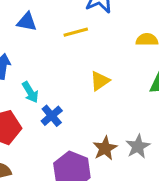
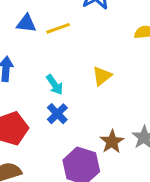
yellow line: (76, 32) -> (58, 28), moved
cyan arrow: (30, 92) -> (55, 85), moved

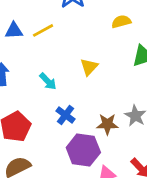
blue cross: (57, 114) -> (65, 115), moved
brown star: (112, 142) -> (107, 124), turned -30

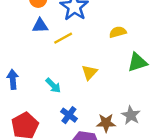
yellow line: (43, 30) -> (63, 38), moved
blue triangle: (14, 31) -> (40, 26), moved

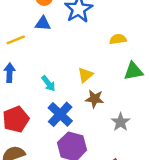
yellow line: (63, 38) -> (16, 40), moved
blue cross: (69, 115) -> (60, 114), size x1.5
brown star: (106, 123) -> (95, 99), moved

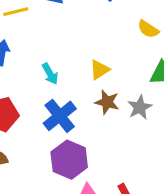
yellow semicircle: (118, 39) -> (148, 29), turned -147
gray star: (121, 122) -> (140, 107), moved

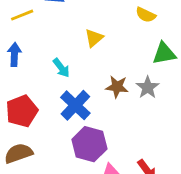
yellow triangle: (100, 70) -> (94, 38), moved

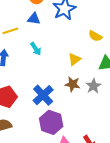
yellow triangle: (94, 38) -> (74, 59), moved
cyan arrow: (61, 68) -> (36, 49), moved

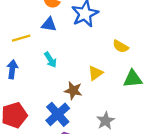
brown star: (73, 84) -> (73, 91), moved
gray star: (93, 86) -> (106, 121), moved

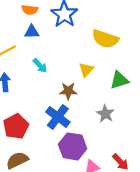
yellow semicircle: (121, 46) -> (105, 39), size x1.6
green triangle: (133, 79) -> (119, 80), moved

